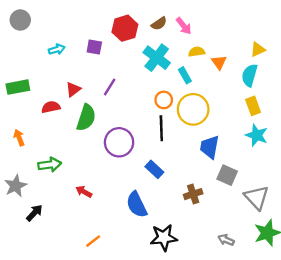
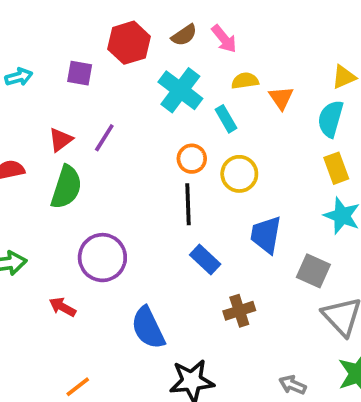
red triangle: (73, 89) -> (61, 140), moved
yellow circle: (193, 109) -> (239, 174), size x0.7
purple circle: (119, 142) -> (102, 258), moved
blue rectangle: (154, 169) -> (205, 259), moved
gray square: (227, 175) -> (313, 271), moved

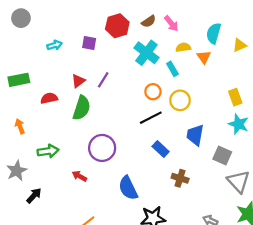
cyan semicircle: (331, 119) -> (214, 33), moved
black line: (188, 204) -> (151, 118), turned 65
brown cross: (239, 311) -> (180, 178), turned 35

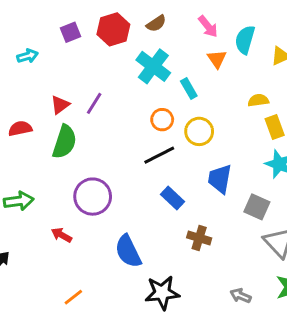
pink arrow: (171, 24) -> (208, 26), moved
purple square: (89, 43) -> (70, 32), moved, turned -32
yellow semicircle: (183, 47) -> (258, 100), moved
orange triangle: (204, 57) -> (217, 59), moved

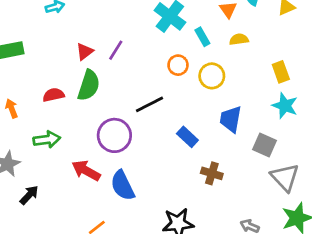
yellow semicircle: (258, 100) -> (239, 39), moved
red semicircle: (20, 128) -> (54, 95), moved
black line: (159, 155) -> (150, 104), moved
red arrow: (62, 235) -> (86, 171), size x1.5
blue semicircle: (128, 251) -> (123, 186), moved

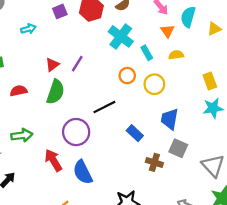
red semicircle: (54, 95) -> (19, 91), moved
cyan star: (285, 106) -> (213, 108), turned -30
gray square: (265, 145) -> (178, 148), moved
red arrow: (86, 171) -> (53, 160), turned 30

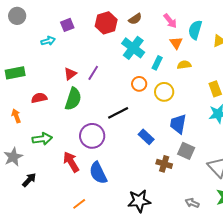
purple square: (60, 11) -> (67, 25), moved
cyan rectangle: (147, 53) -> (157, 63), turned 56

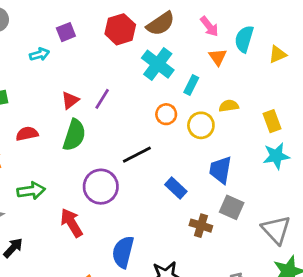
brown semicircle: (135, 19) -> (161, 24), size x1.5
yellow semicircle: (184, 65) -> (229, 106), moved
blue semicircle: (98, 173) -> (123, 252), moved, turned 40

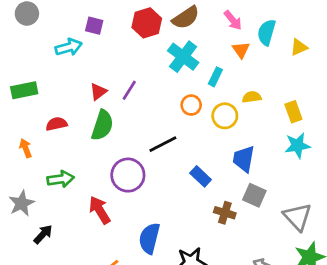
purple square: (66, 32) -> (94, 26), turned 36
cyan arrow: (39, 54) -> (69, 47), size x1.4

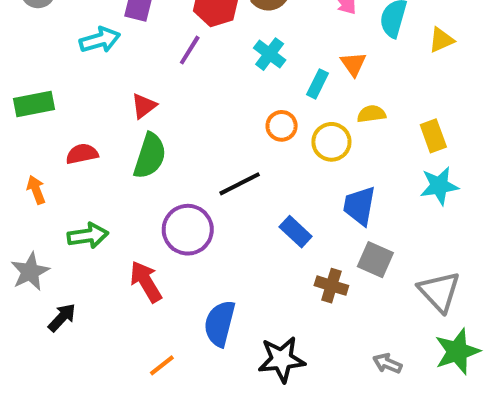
orange triangle: (241, 50) -> (353, 64), moved
cyan cross: (183, 57) -> (270, 54), size x0.7
purple line: (129, 90) -> (190, 50), moved

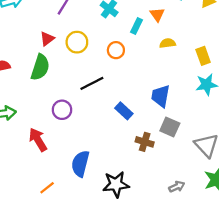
red triangle: (144, 106) -> (47, 39), moved
yellow circle: (331, 142) -> (77, 42), moved
purple circle: (188, 230) -> (62, 110), size x0.7
gray arrow: (387, 363) -> (177, 187), turned 133

